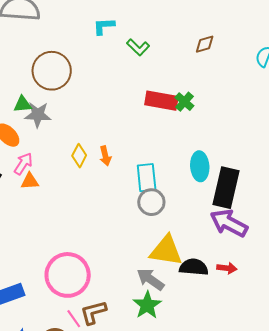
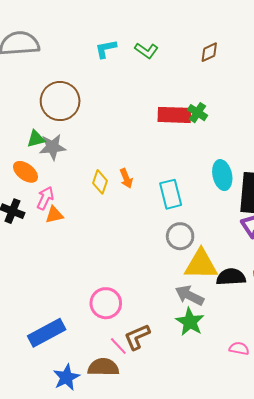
green L-shape: (138, 47) -> (146, 51), moved
gray circle: (151, 202) -> (180, 236), moved
pink circle: (68, 275) -> (106, 303), size x0.7

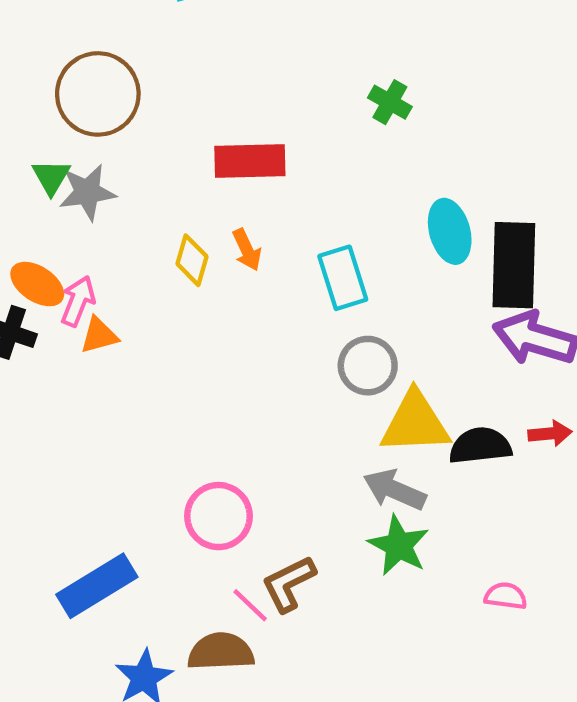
red rectangle: (174, 115) -> (250, 161), moved
green triangle: (36, 139) -> (51, 177), turned -42
orange ellipse: (25, 172) -> (37, 284), moved

